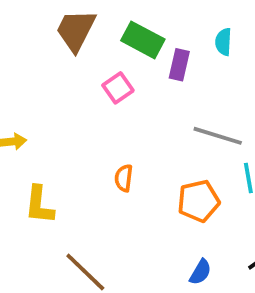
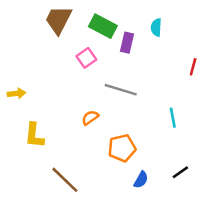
gray line: (218, 136) -> (121, 90), moved
orange semicircle: (124, 178) -> (90, 118), turned 48
orange pentagon: (199, 201) -> (122, 148), moved

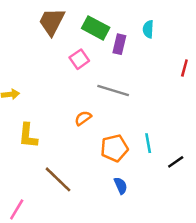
cyan line: (173, 118) -> (148, 143), moved
black line: (180, 172) -> (176, 162), moved
blue semicircle: (141, 180) -> (121, 186), moved, turned -54

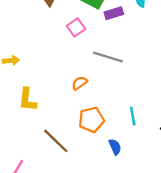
purple rectangle: (119, 44) -> (114, 13), turned 60
cyan line: (148, 143) -> (133, 116), moved
orange pentagon: (114, 148) -> (91, 120), moved

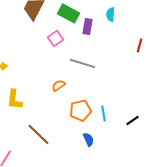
purple rectangle: (114, 13) -> (88, 26), turned -63
orange pentagon: (91, 120) -> (81, 110), moved

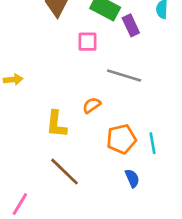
purple rectangle: (88, 26) -> (131, 25), turned -35
pink square: (56, 38) -> (88, 42), turned 35
yellow L-shape: (15, 99) -> (56, 124), moved

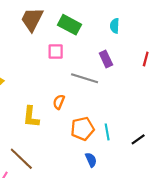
purple rectangle: (131, 25) -> (106, 59), moved
orange semicircle: (92, 105) -> (59, 102), turned -32
brown line: (65, 172) -> (21, 159), moved

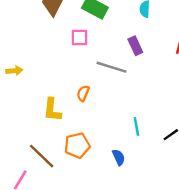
orange pentagon: (82, 129) -> (77, 145), moved

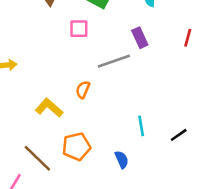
gray line: (112, 67) -> (114, 61), turned -36
yellow L-shape: (52, 110) -> (49, 108), turned 125

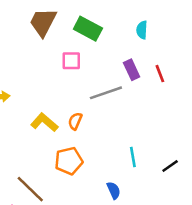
red line: (188, 38) -> (160, 74), moved, turned -36
yellow L-shape: (49, 108) -> (44, 122), moved
orange pentagon: (76, 147) -> (69, 161), moved

